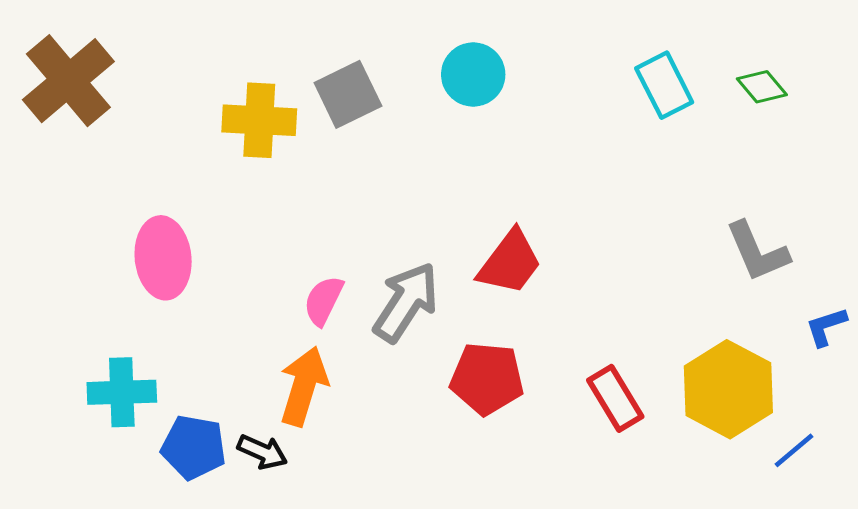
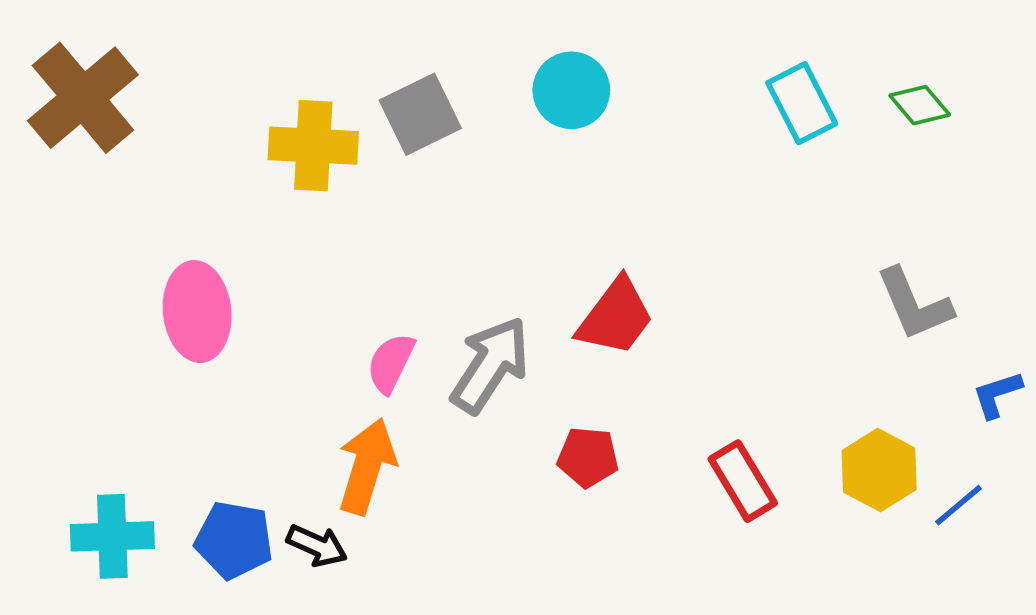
red pentagon: (487, 379) -> (588, 457), size x0.7
yellow hexagon: (728, 389) -> (879, 470), size x0.7
cyan cross: (122, 392) -> (112, 536), moved
blue line: (794, 450) -> (958, 505), moved

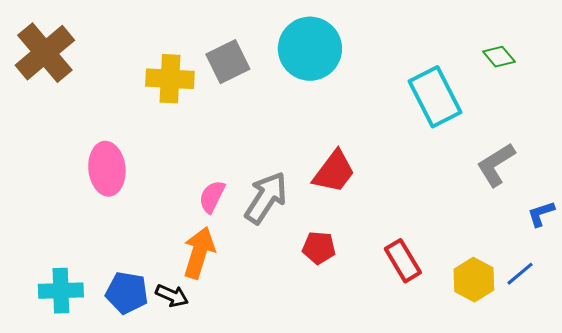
cyan circle: (571, 90) -> (310, 49), size x1.5
cyan rectangle: (802, 103) -> (435, 97), moved, size x1.4
gray L-shape: (914, 304) -> (496, 165), turned 81
yellow hexagon: (879, 470) -> (474, 280), moved

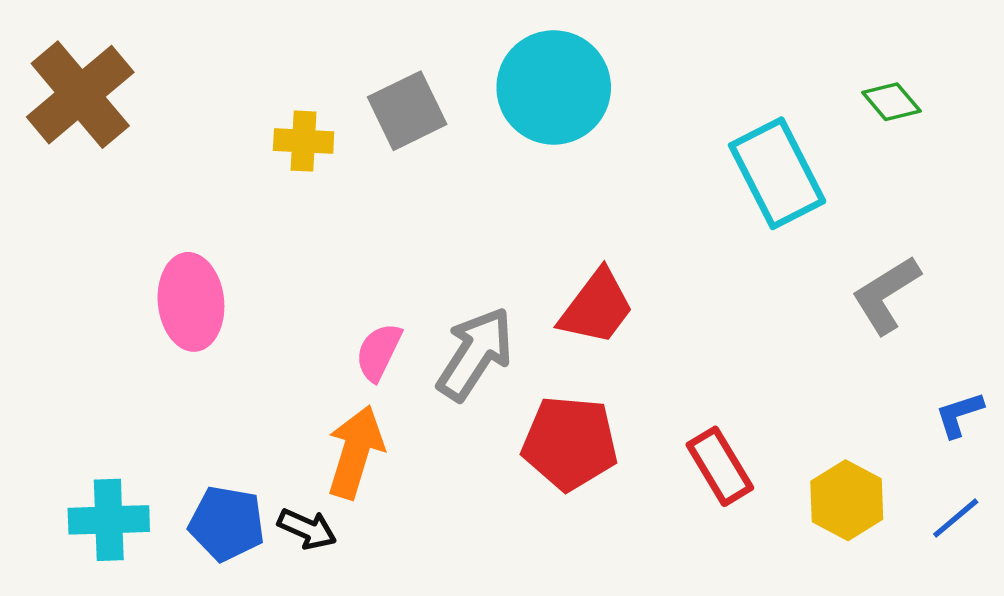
yellow cross: (170, 79) -> (304, 141), size x0.7
blue L-shape: (541, 214) -> (959, 414), moved
red pentagon: (319, 248) -> (570, 443), size x1.6
blue line: (520, 274) -> (956, 518), moved

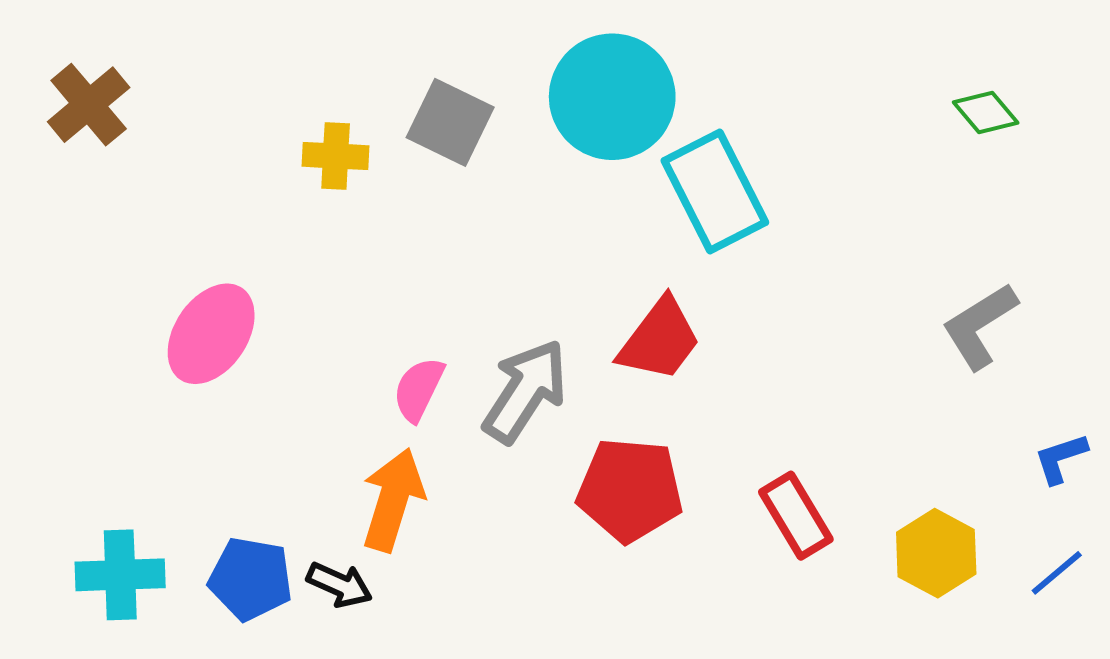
brown cross: (80, 95) -> (89, 105), size x0.7
gray square: (407, 111) -> (450, 122), turned -38
cyan rectangle: (777, 173) -> (715, 192), moved
pink ellipse: (191, 302) -> (211, 334), turned 40

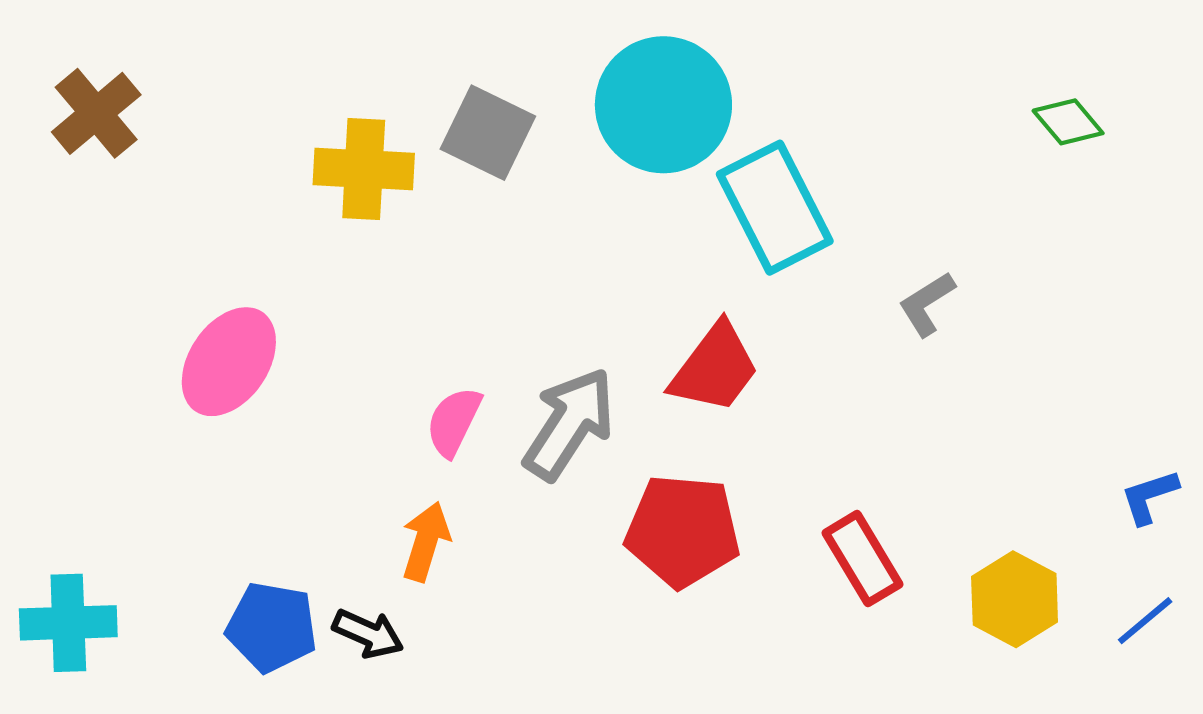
yellow cross: (336, 156) -> (364, 169), size x1.4
gray L-shape: (980, 326) -> (927, 304), moved, size x0.7
orange arrow: (393, 500) -> (426, 541), size x0.7
cyan cross: (120, 575) -> (68, 623), moved

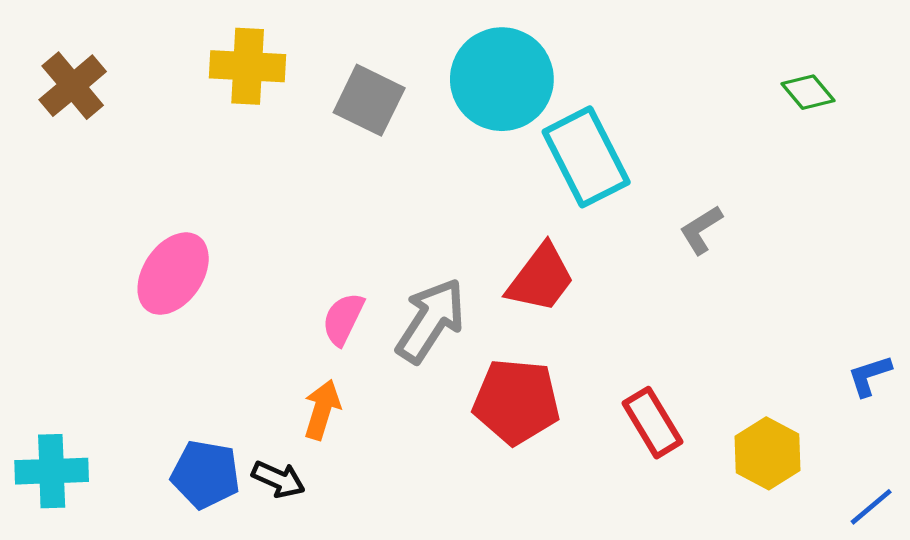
yellow cross: (364, 169) -> (248, 66), moved
blue line: (1145, 621) -> (871, 507), moved

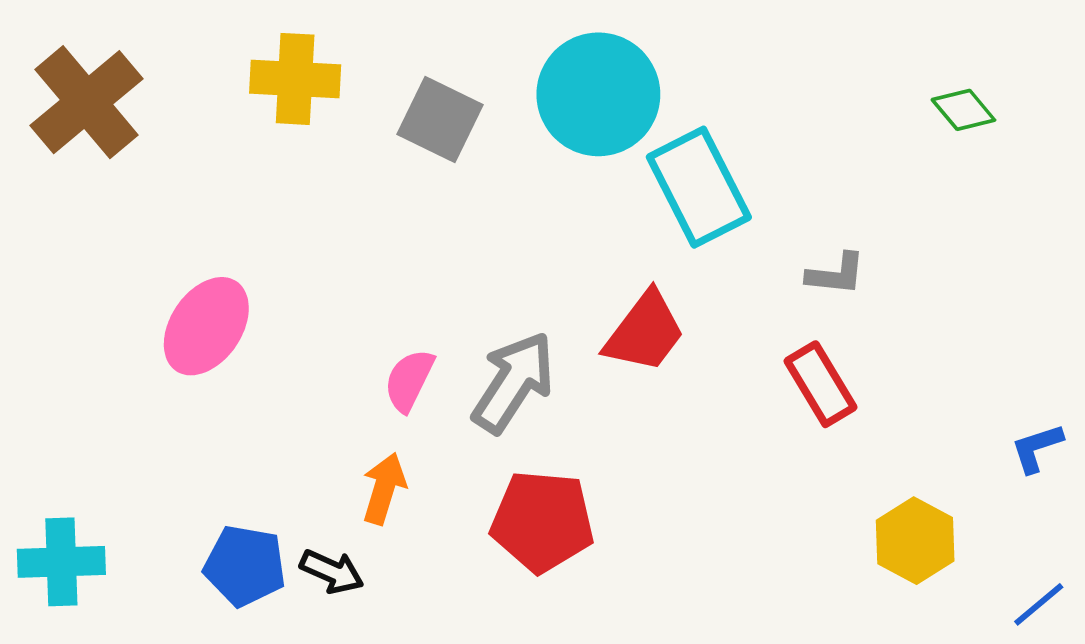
brown cross: (73, 86) -> (87, 102), size x1.4
gray L-shape: (701, 230) -> (836, 274), turned -142
red pentagon: (516, 401) -> (542, 521), moved
red rectangle: (652, 423) -> (821, 384), moved

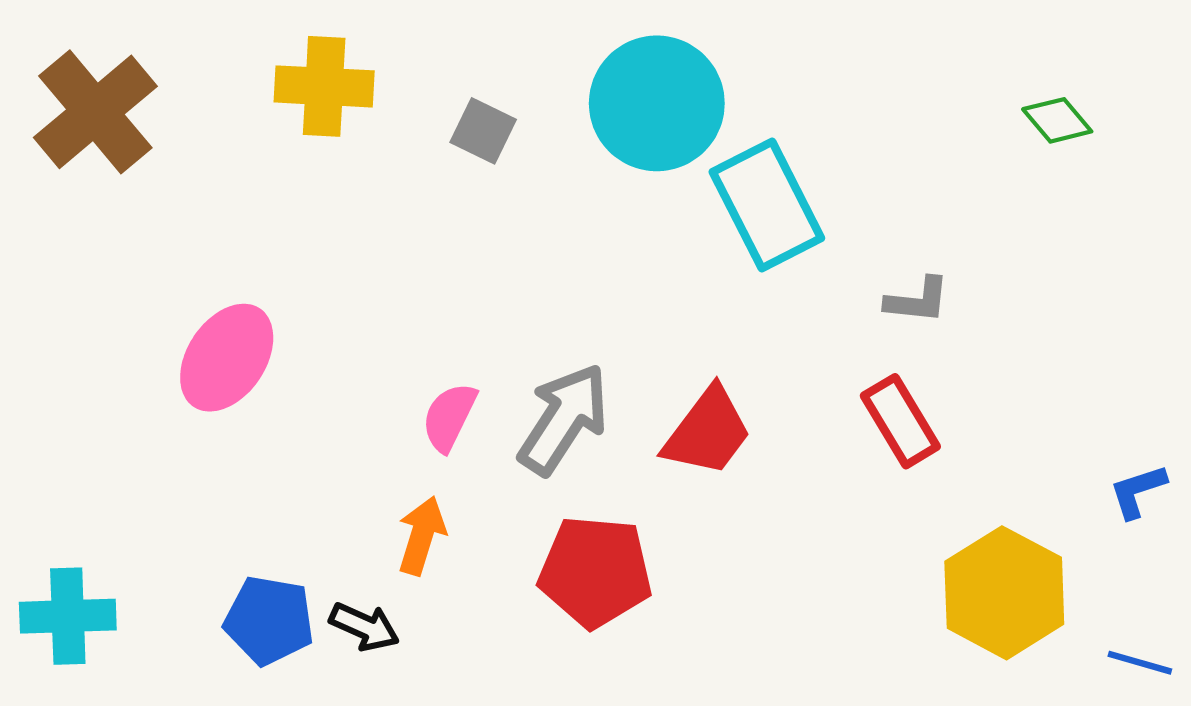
gray square: (440, 120) -> (483, 131), size x0.7
red trapezoid: (645, 332) -> (708, 432), moved
yellow hexagon: (915, 541) -> (1004, 593), size x1.4
blue line: (1039, 604) -> (1140, 663), turned 56

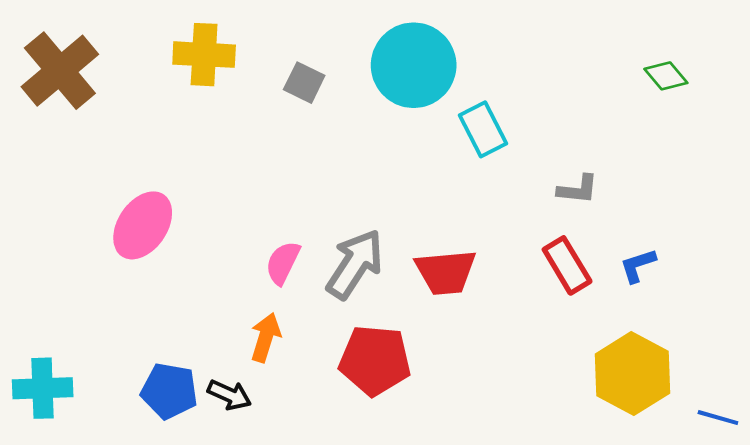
cyan rectangle: (767, 205) -> (483, 129), size x0.7
red trapezoid: (708, 432) -> (446, 272), turned 48
blue L-shape: (1138, 491) -> (638, 265), moved

